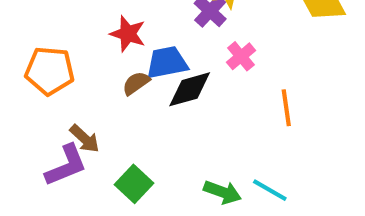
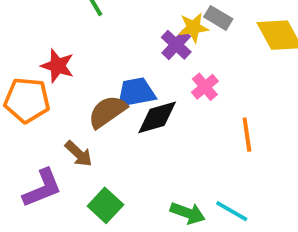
red star: (128, 34) -> (58, 66), moved
brown semicircle: (136, 83) -> (107, 112), size x1.5
brown arrow: (85, 139) -> (79, 154), moved

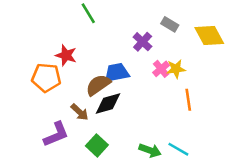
yellow star: (193, 27) -> (176, 69), moved
black diamond: (157, 117) -> (108, 103), moved

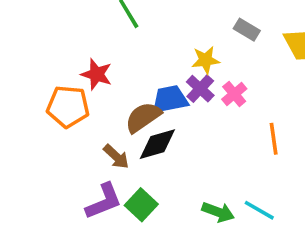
purple cross: (143, 42) -> (200, 89), moved
yellow star: (176, 69) -> (206, 60), moved
purple L-shape: (56, 134) -> (104, 201), moved

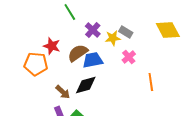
gray rectangle: (247, 30) -> (126, 32), moved
purple cross: (200, 89) -> (93, 30), moved
brown semicircle: (143, 117) -> (78, 53), moved

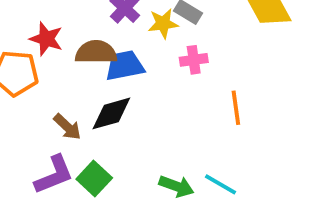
brown semicircle: (78, 53) -> (96, 52), turned 35
pink cross: (129, 57) -> (194, 60), turned 32

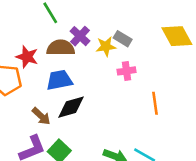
brown semicircle: (96, 52) -> (61, 48), moved
blue trapezoid: (125, 66) -> (59, 80), moved

